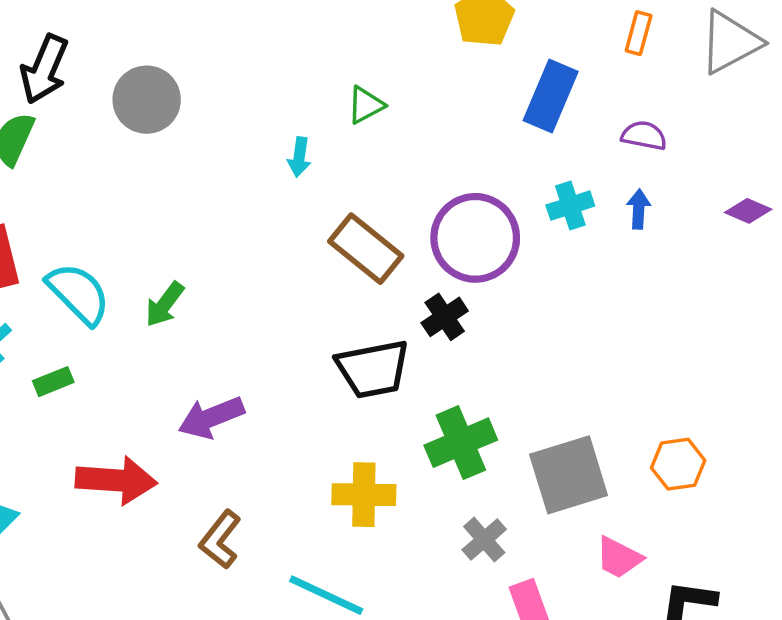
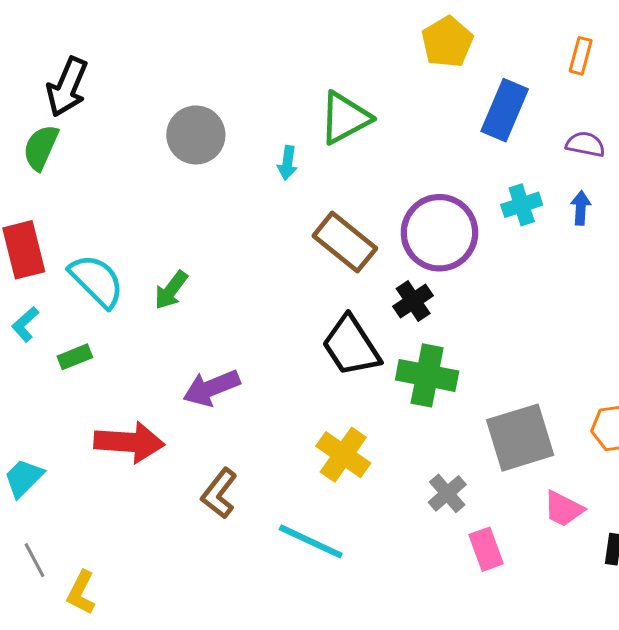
gray circle: (147, 100) -> (196, 135), moved
green triangle: (366, 105) -> (345, 118), size x1.6
black trapezoid: (373, 369) -> (351, 346), turned 68
green cross: (461, 443) -> (427, 375), moved, turned 34
yellow cross: (364, 495) -> (343, 455), turned 34

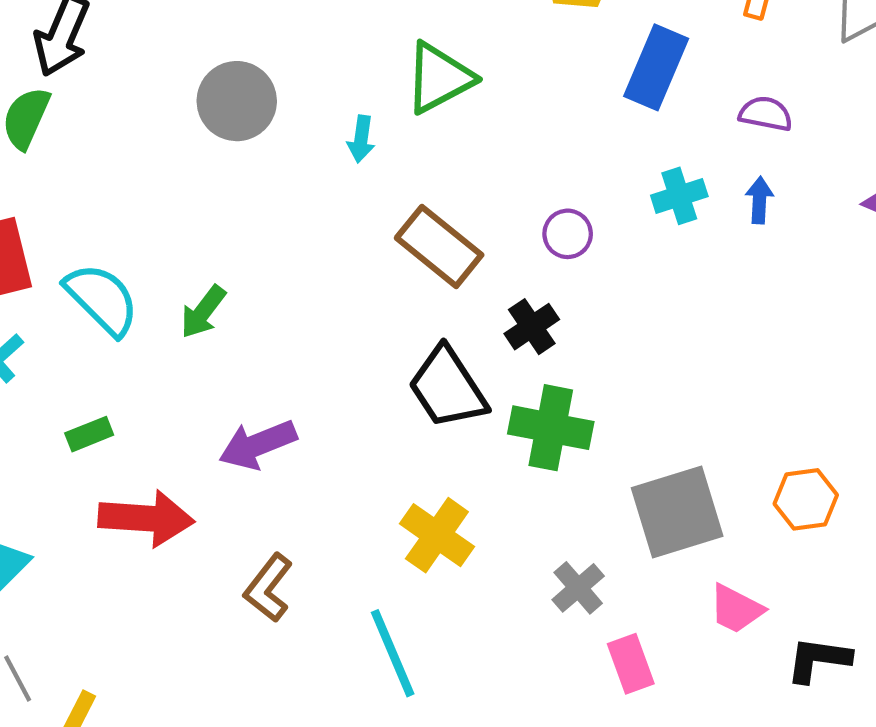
purple circle: (439, 233) -> (568, 234), size x0.5
green rectangle: (75, 357) -> (89, 434), moved
cyan line: (311, 541) -> (393, 653), turned 42

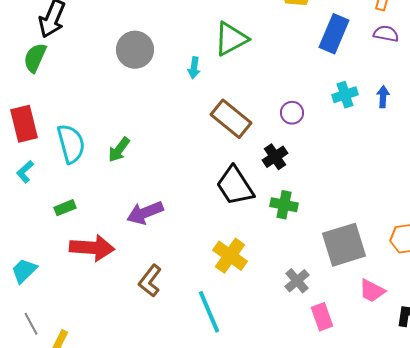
purple semicircle: (766, 114) -> (386, 34), moved
cyan semicircle: (102, 299) -> (71, 144), turned 30
green cross: (551, 428) -> (284, 205), size x0.7

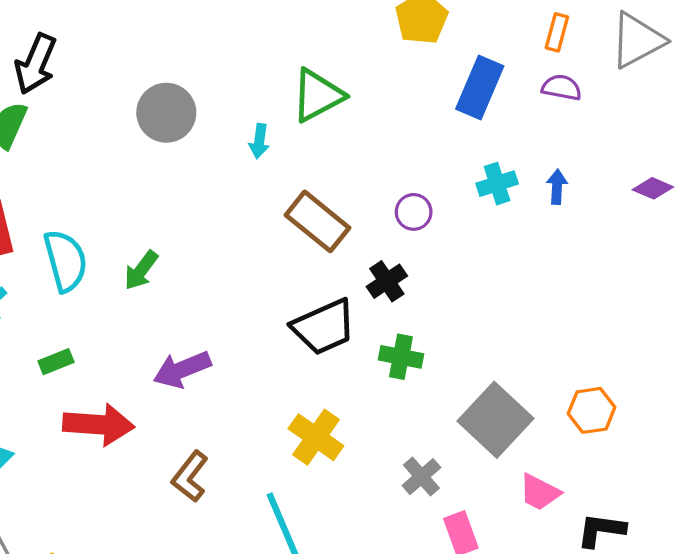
black trapezoid: (235, 186) -> (324, 327), turned -81
gray square: (344, 245) -> (495, 420), turned -30

